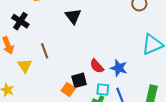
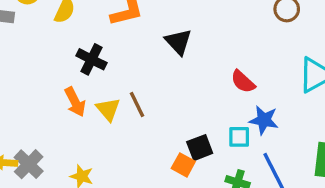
yellow triangle: (25, 66) -> (108, 109), moved
red semicircle: (97, 66) -> (243, 82), moved
cyan square: (103, 90) -> (239, 137), moved

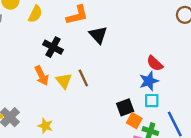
black triangle: (178, 42) -> (98, 35), moved
blue star: (264, 120) -> (149, 81), moved, turned -30
orange square: (183, 165) -> (134, 121), moved

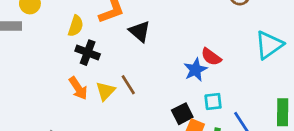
yellow semicircle: (35, 14) -> (76, 26), moved
yellow triangle: (64, 81) -> (105, 91), turned 30
blue star: (149, 81) -> (195, 70), moved

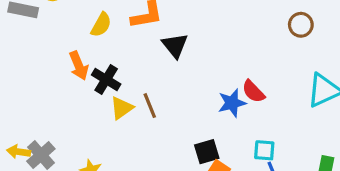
black cross: (88, 53) -> (106, 80), moved
orange arrow: (78, 88) -> (79, 66), moved
cyan square: (213, 102) -> (264, 150), moved

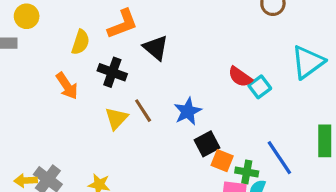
black cross: (106, 80) -> (112, 72), moved
blue star: (232, 103) -> (188, 111), moved
cyan square: (264, 150) -> (260, 87), moved, turned -30

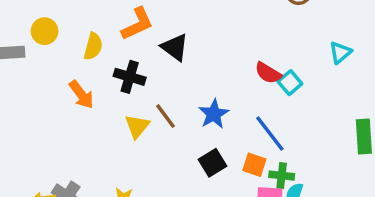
yellow circle: (27, 16) -> (45, 31), moved
cyan triangle: (308, 62) -> (340, 52), size x0.6
black square: (207, 144) -> (212, 163), moved
blue line: (279, 158) -> (270, 134), moved

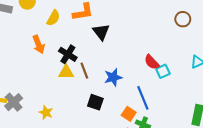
black cross: (130, 77) -> (68, 54), moved
yellow triangle: (137, 126) -> (66, 72), turned 35
black square: (212, 163) -> (95, 102), moved, turned 35

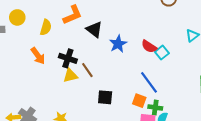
blue star: (113, 77) -> (118, 44), moved

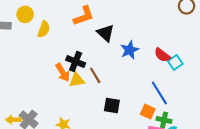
yellow semicircle: (46, 27) -> (44, 29), moved
orange arrow: (38, 56) -> (63, 72), moved

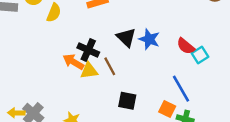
black triangle: (106, 33) -> (126, 37), moved
blue star: (130, 50) -> (149, 39), turned -30
orange arrow: (63, 72) -> (73, 62), turned 150

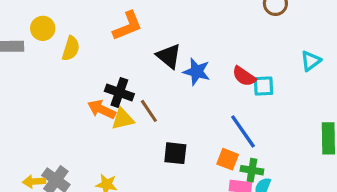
black triangle: (126, 37) -> (169, 56), moved
cyan square: (200, 55) -> (264, 86), turned 35

